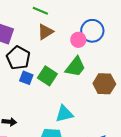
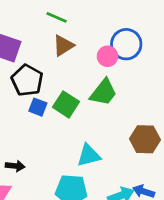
brown hexagon: (104, 84) -> (145, 139), moved

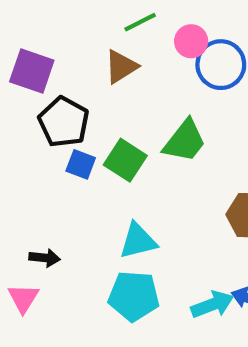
green line: (57, 17) -> (140, 22), moved, turned -50
pink circle: (107, 56) -> (191, 41), moved
cyan triangle: (89, 155) -> (138, 241), moved

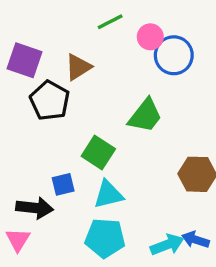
brown triangle: (121, 67) -> (78, 67), moved
green square: (125, 160) -> (98, 153), moved
blue square: (81, 164) -> (63, 184), moved, turned -35
black arrow: (45, 258) -> (35, 208), size x1.5

